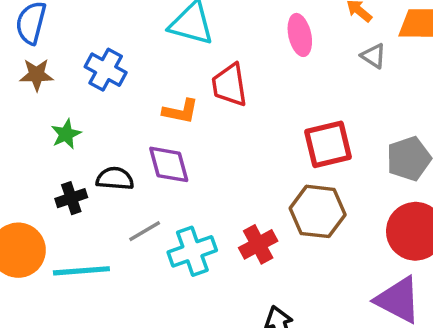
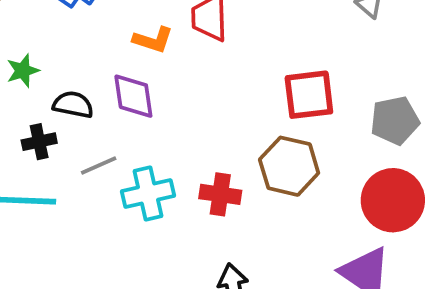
green star: (66, 134) -> (23, 71), moved
black cross: (71, 198) -> (39, 142), moved
red cross: (258, 244) -> (220, 194), turned 30

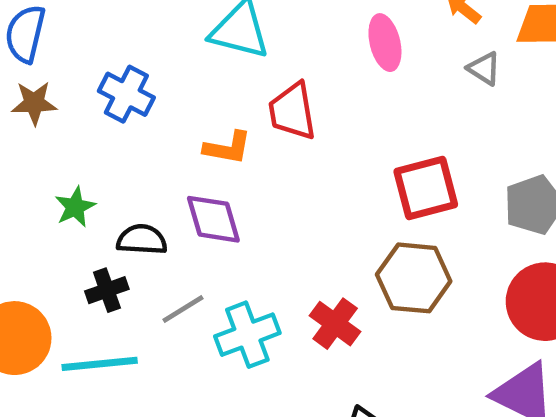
red cross: (220, 194) -> (335, 324), turned 36

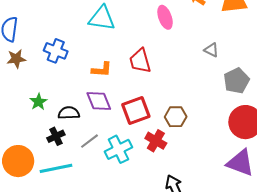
gray triangle: (484, 68) -> (211, 50), moved
red trapezoid: (292, 111) -> (140, 61), moved
red square: (426, 188) -> (136, 110), moved
brown hexagon: (414, 278) -> (176, 117), moved, size x0.7

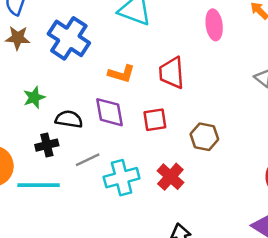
blue cross: (56, 51) -> (69, 38), size x1.4
red square: (136, 110) -> (155, 120), moved, size x0.7
brown hexagon: (176, 117) -> (204, 137), moved

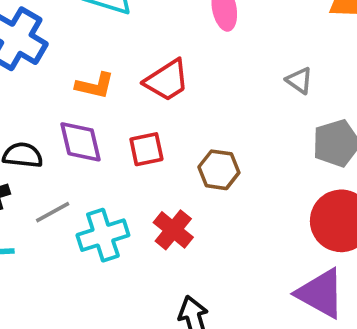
red trapezoid: (172, 73) -> (167, 80), turned -116

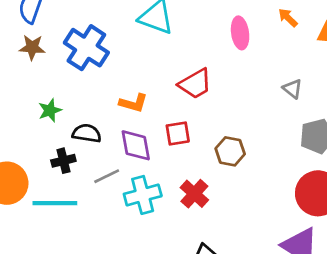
orange L-shape: (95, 86) -> (133, 103), moved
purple diamond: (81, 142) -> (136, 145), moved

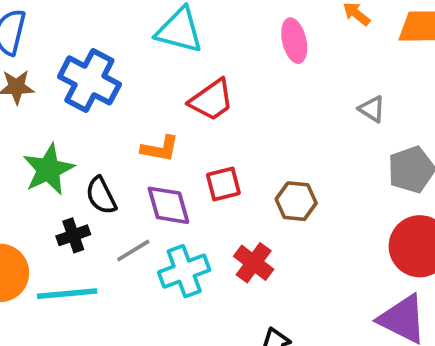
red trapezoid: (195, 84) -> (211, 100), moved
green star: (50, 110) -> (48, 169), size x1.6
black semicircle: (87, 133) -> (101, 195), turned -120

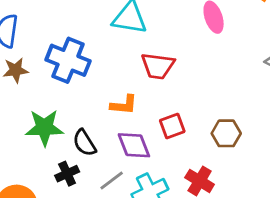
red trapezoid: (211, 100) -> (158, 66), turned 48
green star: (48, 169) -> (44, 128), turned 30

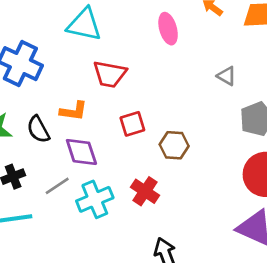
red square: (172, 126) -> (132, 124), moved
black semicircle: (84, 143) -> (38, 129), moved

